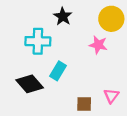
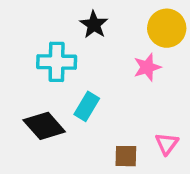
pink star: (98, 45) -> (147, 67), turned -30

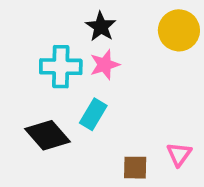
pink star: (147, 67) -> (105, 65), moved

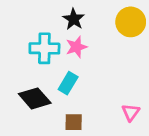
brown square: (135, 168) -> (74, 122), moved

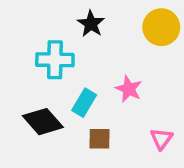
pink star: (76, 47) -> (129, 89), moved, turned -30
brown square: (74, 122) -> (100, 139), moved

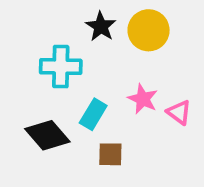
yellow circle: (161, 27) -> (149, 30), moved
pink triangle: (161, 139) -> (179, 112), moved, turned -30

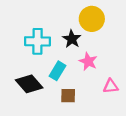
black star: (101, 26) -> (72, 39), moved
pink triangle: (179, 112) -> (111, 86), moved, turned -42

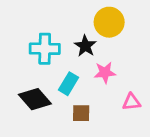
pink star: (88, 61) -> (105, 73), turned -30

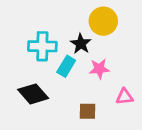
cyan rectangle: (69, 84) -> (66, 66), moved
brown square: (81, 113) -> (87, 111), moved

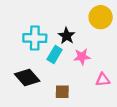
yellow circle: (103, 21) -> (101, 17), moved
brown square: (87, 111) -> (62, 92), moved

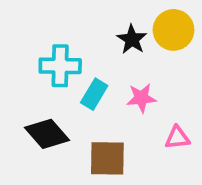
black star: (67, 36) -> (132, 39), moved
brown square: (62, 92) -> (107, 158), size x1.5

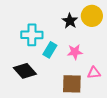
brown square: (107, 158) -> (72, 84), moved

